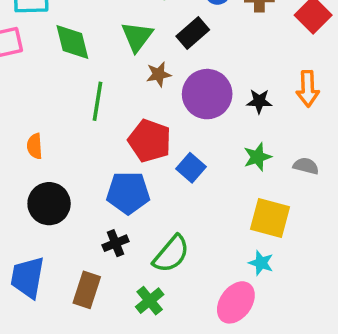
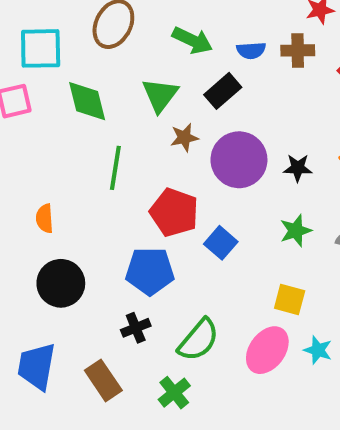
yellow square: (270, 218) -> (290, 299), moved, size x0.7
cyan star: (261, 263) -> (318, 350), moved
brown rectangle: (87, 290) -> (103, 380), turned -52
pink ellipse: (236, 302) -> (267, 350), moved

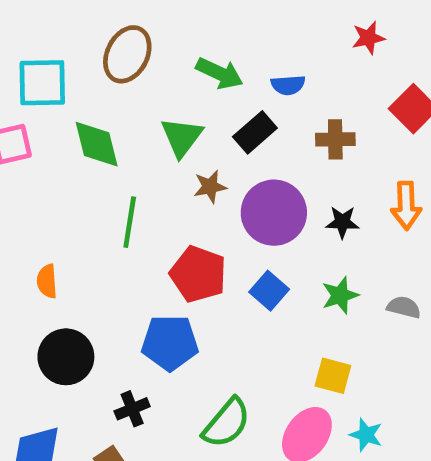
brown cross: (298, 50) -> (335, 139), moved
blue square: (221, 243) -> (269, 291), moved
black cross: (136, 328) -> (132, 409), moved

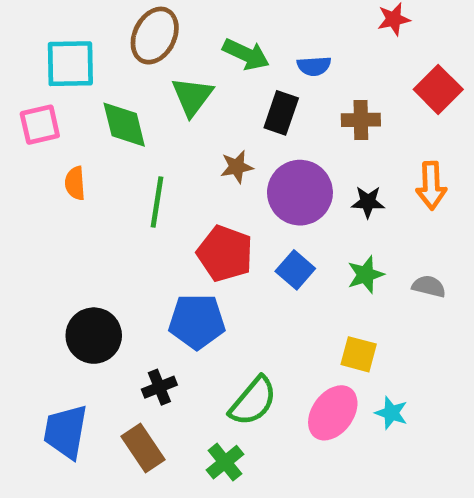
black rectangle: (255, 132) -> (281, 113), turned -30
green triangle: (182, 137) -> (192, 97), moved
orange semicircle: (47, 281) -> (75, 183), moved

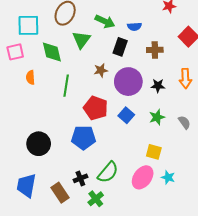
gray semicircle: (429, 286) -> (184, 122), turned 40
black cross: (159, 387) -> (80, 178), moved

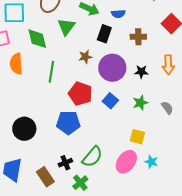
orange semicircle: (30, 77) -> (16, 64), size x1.5

